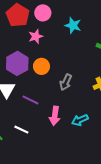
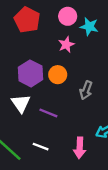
pink circle: (43, 13) -> (68, 16), moved
pink star: (36, 36) -> (66, 45), moved
pink arrow: (55, 116) -> (80, 148), moved

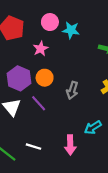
pink star: (66, 45) -> (41, 49), moved
purple line: (48, 113) -> (39, 103), moved, turned 30

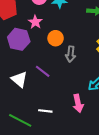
purple hexagon: (19, 78) -> (19, 39), moved
orange circle: (45, 78) -> (56, 38), moved

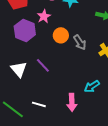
gray arrow: (71, 54) -> (80, 42), moved, turned -49

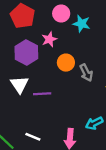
purple line: (43, 65) -> (42, 94), turned -56
white triangle: (19, 69) -> (19, 85), moved

